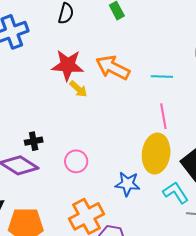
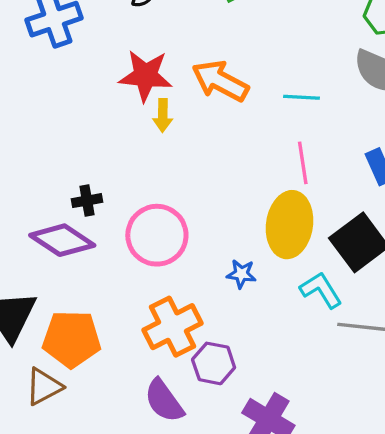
yellow arrow: (78, 89) -> (163, 115), turned 48
pink circle: (76, 161) -> (157, 235), size x1.6
blue star: (127, 184) -> (241, 274), size x0.7

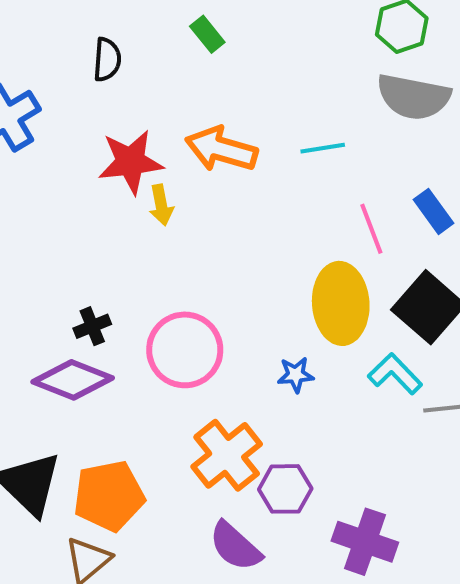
pink line: (303, 163) -> (371, 229), moved

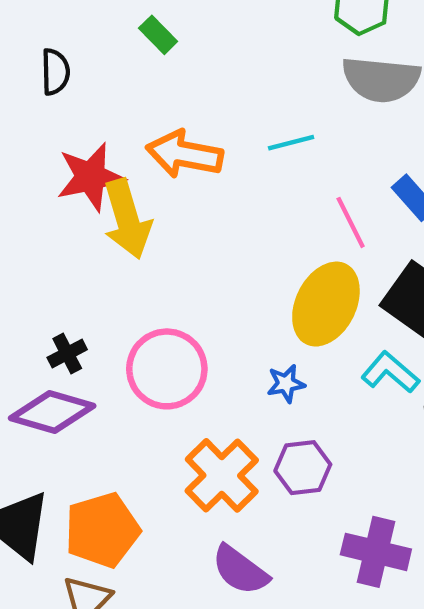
yellow arrow: (161, 205) -> (127, 219), size x1.8
yellow ellipse: (341, 303) -> (326, 304), turned 36
purple hexagon: (285, 489) -> (303, 468), moved

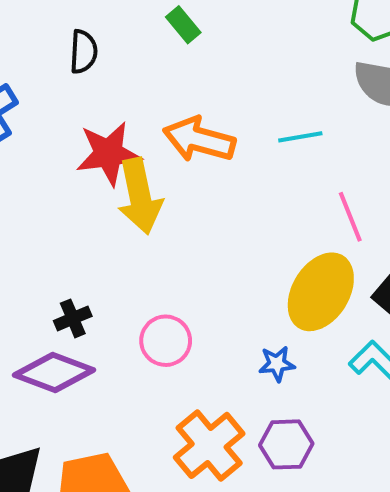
pink circle: (167, 369) -> (166, 341), size x0.7

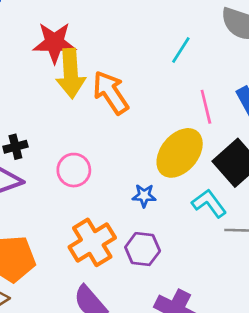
cyan line: (300, 137) -> (181, 50), turned -56
orange arrow: (199, 139) -> (111, 93), moved, turned 33

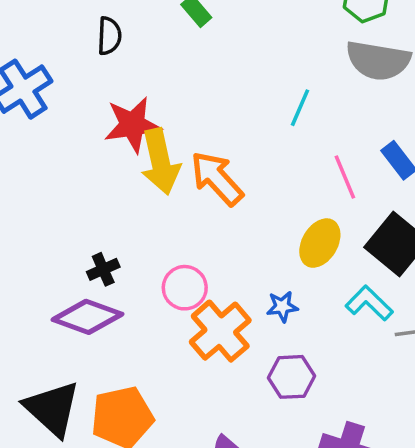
yellow ellipse: (180, 153) -> (320, 243), size x0.7
orange cross: (92, 242) -> (220, 331), moved

